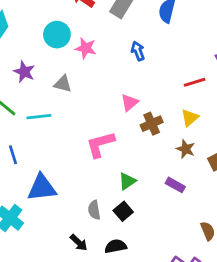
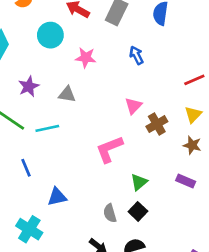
cyan circle: (57, 35) -> (50, 35), moved
purple star: (24, 72) -> (29, 86), turned 30
blue triangle: (42, 188) -> (57, 197), size x0.7

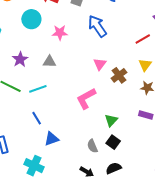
blue arrow: (136, 55) -> (97, 26), size x1.6
blue line: (26, 168) -> (37, 118), moved

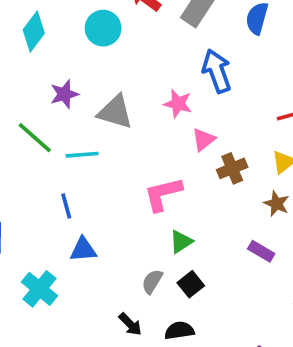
pink star: (60, 33) -> (178, 104), moved
gray triangle: (49, 62) -> (115, 112), size x1.5
green triangle: (111, 120) -> (181, 242), moved
gray semicircle: (92, 146) -> (152, 281), turned 40

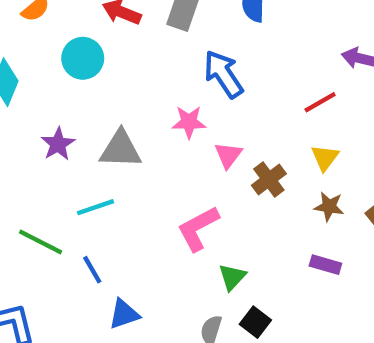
green line: (35, 138) -> (41, 242), moved

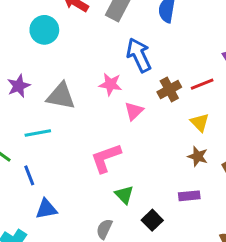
yellow triangle: (325, 158) -> (200, 122), turned -30
brown cross: (269, 180) -> (169, 90), moved
purple rectangle: (325, 265) -> (189, 196), turned -30
green triangle: (232, 277) -> (124, 195), turned -36
black square: (255, 322) -> (152, 220), moved

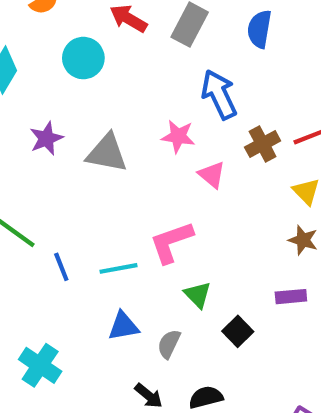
pink triangle: (134, 111) -> (212, 175), turned -36
cyan line: (38, 133) -> (119, 268), moved
blue triangle: (46, 209) -> (123, 326), moved

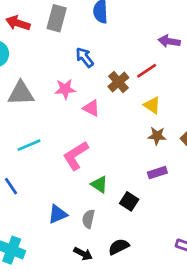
blue arrow: (219, 94) -> (85, 57), size x0.7
gray triangle: (107, 153) -> (21, 93), moved
cyan line: (119, 268) -> (29, 145), moved

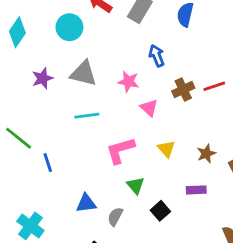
yellow triangle: (152, 105) -> (166, 149), moved
brown star: (157, 136) -> (206, 154), turned 30
cyan line: (29, 145) -> (87, 116), moved

